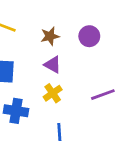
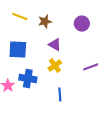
brown star: (50, 36) -> (45, 22), moved

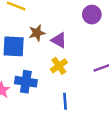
brown star: (45, 22) -> (37, 33), moved

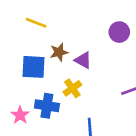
yellow cross: (59, 66) -> (72, 88), moved

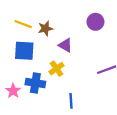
yellow line: (36, 23) -> (23, 24), moved
brown star: (59, 52) -> (45, 28), moved

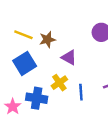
blue square: (24, 51) -> (25, 63), turned -35
blue line: (71, 101) -> (81, 92), moved

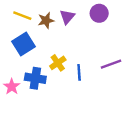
purple triangle: (69, 57) -> (67, 17), moved, turned 42

